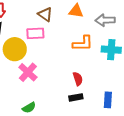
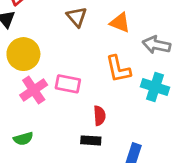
pink rectangle: (35, 33) -> (68, 84), moved
orange L-shape: (83, 43) -> (118, 69), turned 65

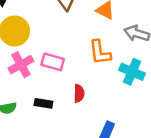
black rectangle: (91, 140) -> (43, 103), moved

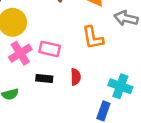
cyan cross: (132, 72) -> (120, 86), moved
black rectangle: (43, 103) -> (44, 78), moved

